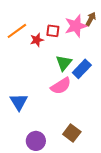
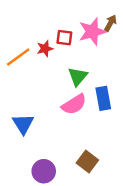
orange line: (17, 31) -> (18, 57), moved
blue rectangle: (82, 69) -> (103, 98), moved, turned -54

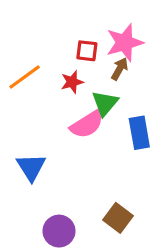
brown arrow: (111, 23) -> (120, 69), moved
red star: (45, 49) -> (72, 82), moved
pink semicircle: (74, 104) -> (87, 125), moved

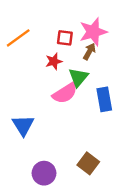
orange line: (25, 77) -> (18, 38), moved

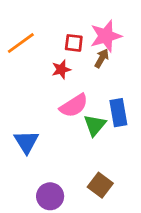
green triangle: (78, 77) -> (95, 125), moved

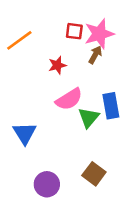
red square: (74, 43) -> (74, 31), moved

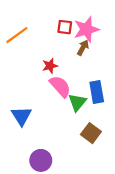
red star: (57, 65) -> (50, 66), moved
pink semicircle: (69, 99) -> (60, 86), turned -100
brown square: (94, 174) -> (91, 133), moved

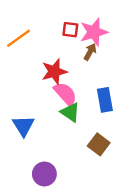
red star: (50, 66) -> (54, 72), size x1.5
green triangle: (77, 102) -> (70, 112), moved, turned -36

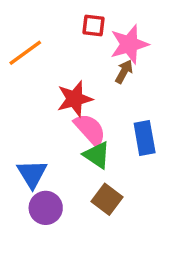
red square: (70, 30) -> (93, 26), moved
brown square: (99, 144) -> (107, 199), moved
purple circle: (44, 174) -> (46, 208), moved

